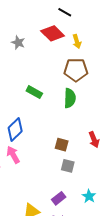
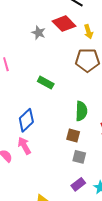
gray star: (18, 43) -> (39, 33), moved
green semicircle: (70, 98) -> (81, 111), moved
purple rectangle: (59, 198) -> (78, 184), moved

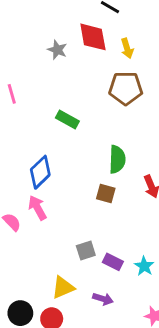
red diamond: (64, 24) -> (93, 37), turned 35
gray square: (79, 157) -> (86, 250), moved, turned -32
purple rectangle: (78, 184) -> (113, 262), turned 64

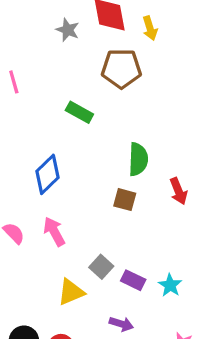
brown pentagon: (126, 88) -> (121, 69), moved
pink arrow: (37, 208) -> (54, 231), moved
gray square: (86, 250) -> (101, 267), turned -30
yellow triangle: (63, 287) -> (71, 292), moved

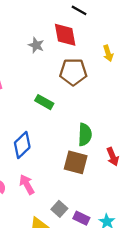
yellow arrow: (150, 28) -> (108, 53), moved
brown square: (125, 200) -> (76, 162), size x1.5

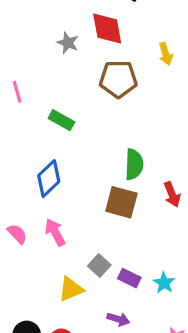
green rectangle: (44, 102) -> (61, 120), moved

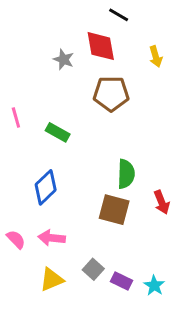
yellow arrow: (166, 54) -> (156, 56), moved
pink line: (17, 92) -> (16, 117), moved
pink arrow: (55, 232) -> (52, 238), turned -55
yellow triangle: (71, 289) -> (52, 280), moved

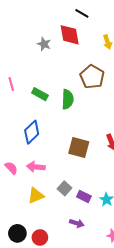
brown pentagon: (111, 94) -> (92, 77), moved, turned 30
green semicircle: (126, 174) -> (68, 99), moved

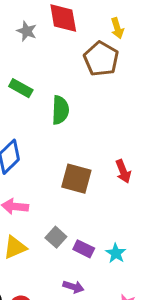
brown pentagon: (92, 77) -> (101, 59), moved
green rectangle: (40, 94) -> (21, 88), moved

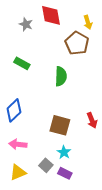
green semicircle: (60, 110) -> (61, 76), moved
cyan star: (116, 253) -> (64, 152), moved

